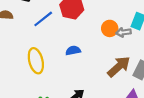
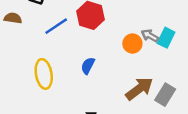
gray arrow: (124, 32) -> (150, 36), moved, turned 32
blue semicircle: (73, 51) -> (88, 66), turned -56

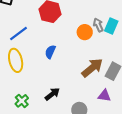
blue line: (56, 26) -> (18, 34), moved
gray arrow: (150, 36) -> (98, 25), turned 40

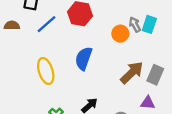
blue line: (18, 34) -> (47, 24), moved
blue semicircle: (50, 52) -> (84, 58), size x1.5

